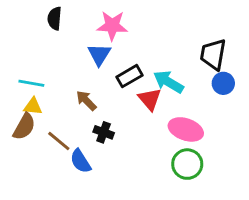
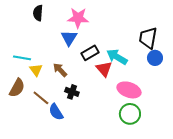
yellow triangle: (33, 106) -> (36, 70), moved, turned 48

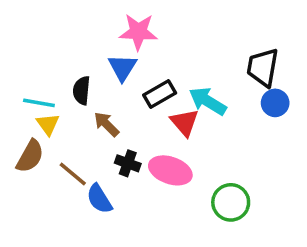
black semicircle: (38, 13) -> (82, 91), moved
yellow triangle: (36, 70) -> (48, 124), moved
pink ellipse: (129, 90) -> (170, 170), moved

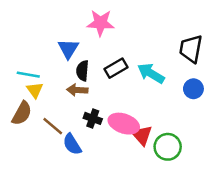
blue triangle: (122, 67) -> (68, 49), moved
black semicircle: (82, 91) -> (82, 71), moved
blue circle: (275, 103) -> (193, 89), moved
red triangle: (185, 122) -> (142, 135), moved
brown arrow: (106, 124) -> (77, 90), turned -42

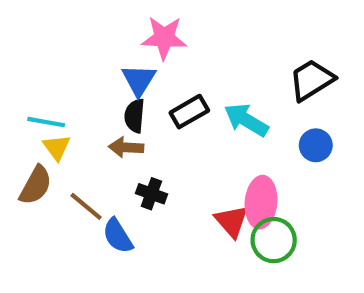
blue triangle: (68, 49) -> (139, 80), moved
black trapezoid: (191, 49) -> (312, 80), turned 48
pink ellipse: (124, 124) -> (261, 202), moved, turned 76

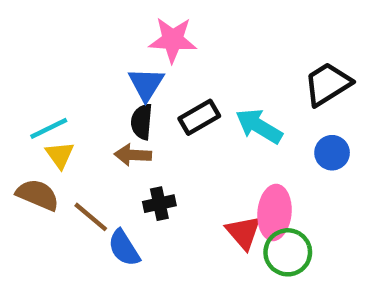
cyan line: (46, 122) -> (49, 128), turned -36
brown semicircle: (36, 185) -> (38, 195), turned -96
black cross: (151, 194) -> (159, 204), turned -32

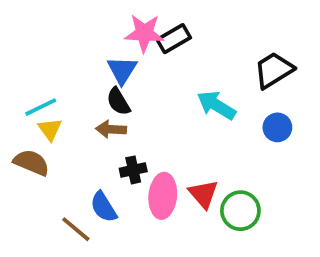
black rectangle: (199, 117) -> (174, 39), moved
black semicircle: (142, 122) -> (118, 102), turned -36
pink ellipse: (274, 212) -> (163, 196), moved
brown line: (91, 217) -> (76, 229), moved

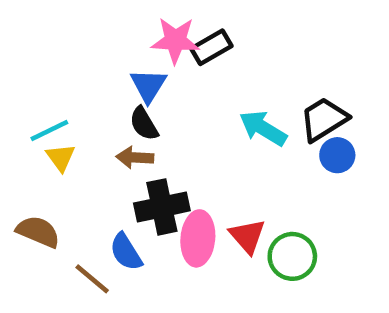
black trapezoid: (274, 70) -> (324, 119), moved
brown semicircle: (31, 163) -> (38, 232), moved
black cross: (133, 170) -> (162, 207), size x1.6

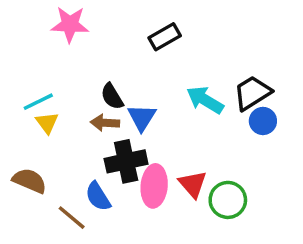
pink star: (175, 40) -> (70, 24), moved
blue triangle: (148, 85) -> (142, 117), moved

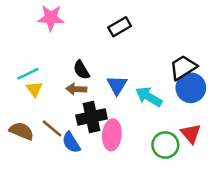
cyan arrow: (205, 100) -> (149, 97), moved
blue triangle: (142, 117) -> (117, 85), moved
blue circle: (263, 121) -> (191, 88), size x1.5
red triangle: (193, 184) -> (191, 134), moved
brown line: (72, 218) -> (52, 128), moved

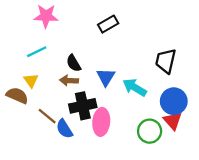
black trapezoid: (183, 67) -> (166, 61), turned -45
cyan line: (28, 74) -> (37, 52), moved
blue circle: (191, 88) -> (174, 101), moved
brown semicircle: (22, 131) -> (17, 95), moved

